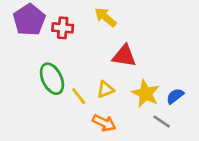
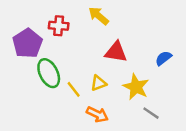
purple pentagon: (29, 20) -> (27, 43), moved
blue semicircle: (175, 96) -> (163, 58), moved

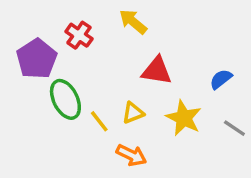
red cross: (59, 26) -> (79, 35), turned 30
gray line: (151, 113) -> (234, 128), moved

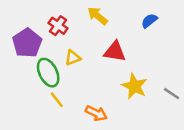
blue semicircle: (221, 79) -> (149, 21), moved
yellow triangle: (133, 113) -> (73, 58), moved
yellow line: (99, 121) -> (57, 100), moved

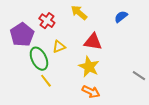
yellow star: (135, 86) -> (89, 67), moved
orange arrow: (96, 113) -> (91, 92), moved

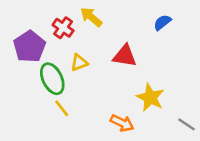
yellow arrow: (79, 13) -> (91, 17), moved
yellow star: (89, 67) -> (150, 98), moved
gray line: (139, 76) -> (187, 124), moved

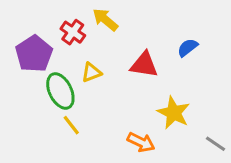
blue semicircle: (162, 22) -> (188, 48), moved

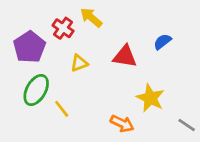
green ellipse: (60, 91) -> (36, 90), moved, turned 56

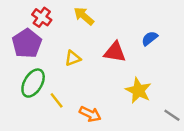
red cross: (63, 28) -> (42, 17), moved
orange arrow: (122, 124) -> (90, 114), moved

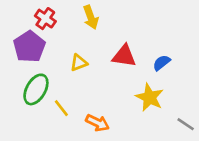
yellow arrow: (84, 16) -> (91, 17), turned -150
blue semicircle: (150, 38) -> (162, 63), moved

